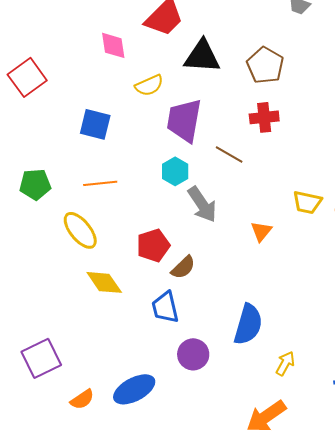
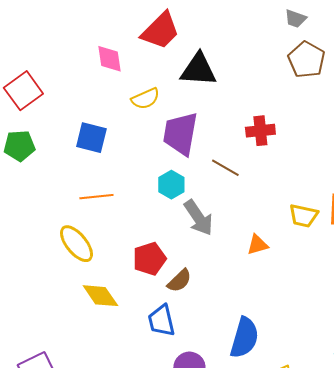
brown pentagon: (265, 65) -> (306, 60), moved
green pentagon: (35, 184) -> (19, 146), moved
orange triangle: (261, 231) -> (257, 245), turned 35

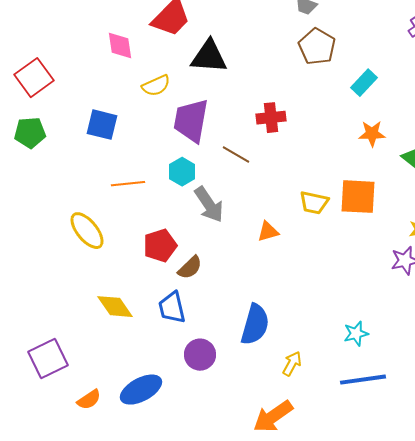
orange line: (96, 197) -> (128, 184), moved
yellow diamond: (100, 296) -> (115, 307), moved

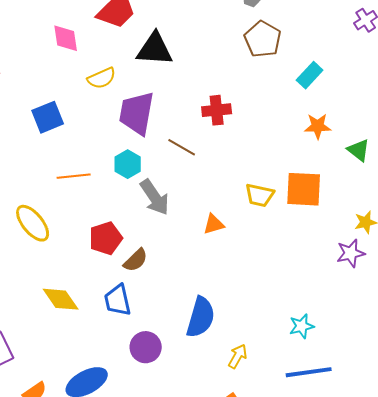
blue square: (102, 125) -> (48, 117), turned -36

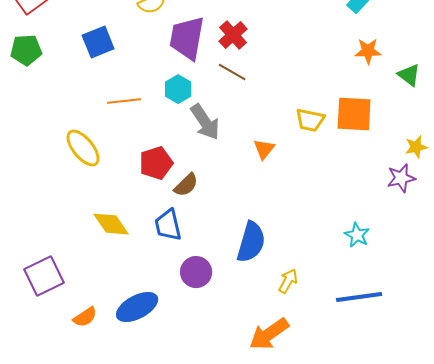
red cross: (217, 110) -> (233, 35), moved, turned -36
orange triangle: (214, 224) -> (264, 149), turned -35
cyan star: (302, 326) -> (357, 235), moved, turned -30

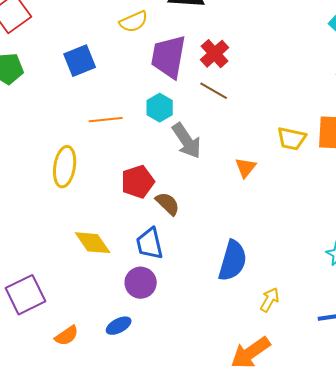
yellow ellipse: (83, 148) -> (65, 167), turned 48
brown semicircle: (186, 185) -> (168, 204), turned -92
purple circle: (196, 272) -> (141, 283), moved
blue ellipse: (137, 307) -> (119, 326), size x0.6

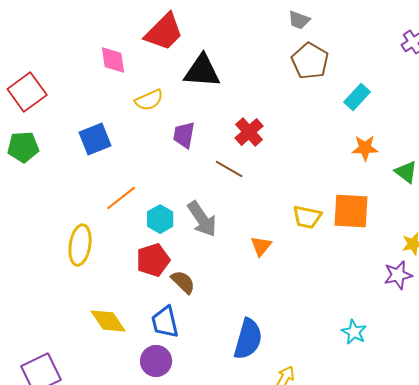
red cross: (215, 54) -> (249, 132), moved
purple trapezoid: (169, 57) -> (184, 135), size x0.6
cyan hexagon: (160, 108) -> (160, 219), moved
orange line: (106, 120) -> (121, 198), turned -32

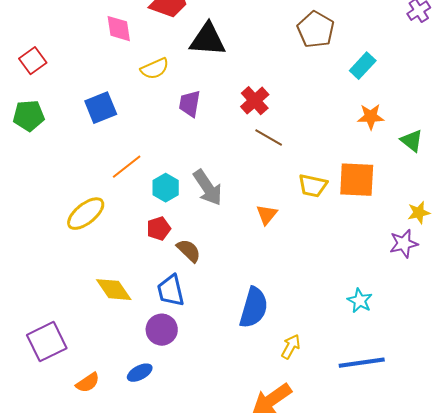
red square: (27, 92) -> (33, 61), size x0.7
brown line: (229, 169) -> (269, 138), moved
yellow ellipse: (80, 245) -> (86, 214), turned 42
red pentagon: (153, 260) -> (159, 229), size x0.7

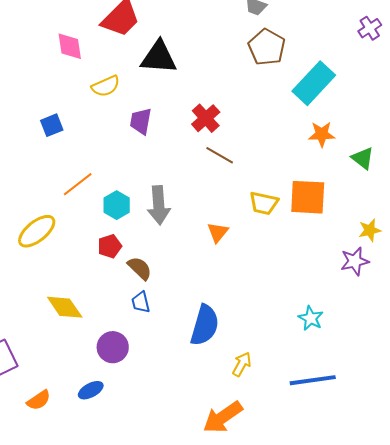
cyan rectangle: (363, 66) -> (314, 83), size x1.6
blue square: (101, 108) -> (52, 125), size x0.7
gray arrow: (208, 188) -> (159, 205), turned 30
blue trapezoid: (171, 291) -> (141, 302), moved, size x0.7

